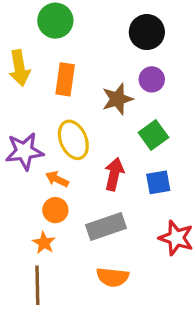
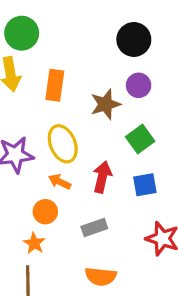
green circle: (55, 21) -> (22, 33), moved
orange arrow: (57, 179) -> (60, 182), moved
gray rectangle: (106, 226) -> (94, 228), size x0.7

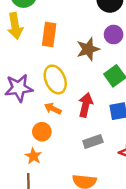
gray rectangle: (94, 228) -> (93, 141), moved

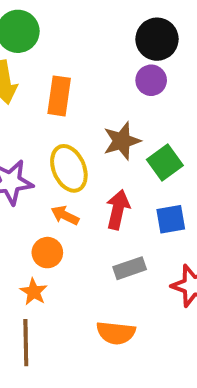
purple circle: (114, 35) -> (151, 80), moved
brown star: (88, 49) -> (122, 141), moved

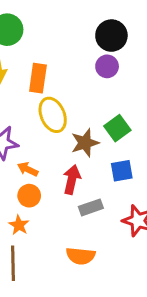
brown star: (122, 141) -> (85, 143), moved
yellow ellipse: (69, 168) -> (53, 115), moved
red arrow: (118, 209) -> (72, 180), moved
orange arrow: (65, 215) -> (28, 169), moved

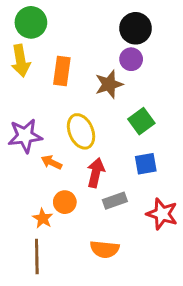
yellow ellipse: (53, 115) -> (81, 131), moved
brown star: (85, 143) -> (109, 84), moved
orange circle: (29, 196) -> (65, 202), moved

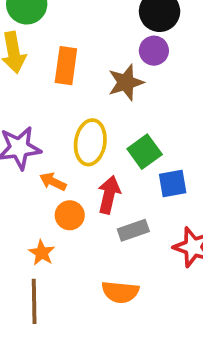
green square: (141, 121) -> (145, 152), moved
yellow ellipse: (81, 131) -> (90, 142), turned 32
orange circle: (65, 202) -> (70, 215), moved

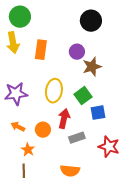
purple circle: (154, 51) -> (77, 52), moved
brown star: (126, 82) -> (92, 67), moved
orange arrow: (53, 182) -> (18, 127), moved

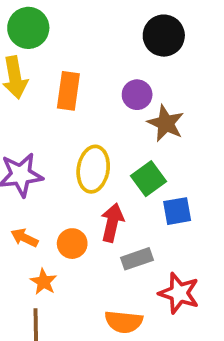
brown star: (92, 67) -> (166, 123), turned -30
red star: (109, 147) -> (179, 293), moved

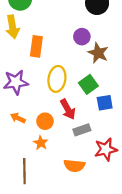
orange rectangle: (68, 91) -> (36, 46), moved
red arrow: (112, 223) -> (68, 109), turned 138
orange star: (44, 282) -> (41, 143), moved
red star: (179, 293) -> (106, 149), turned -30

